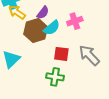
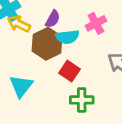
cyan semicircle: (52, 28) -> (67, 37), turned 42
red square: (61, 54) -> (70, 71), moved, turned 35

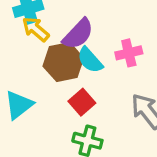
purple semicircle: (53, 19) -> (78, 34), size x1.5
cyan semicircle: (67, 37) -> (90, 60), turned 40

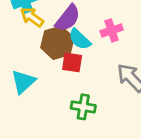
red square: (82, 102) -> (72, 62), moved, turned -35

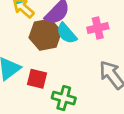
red square: (72, 62) -> (37, 79), moved

